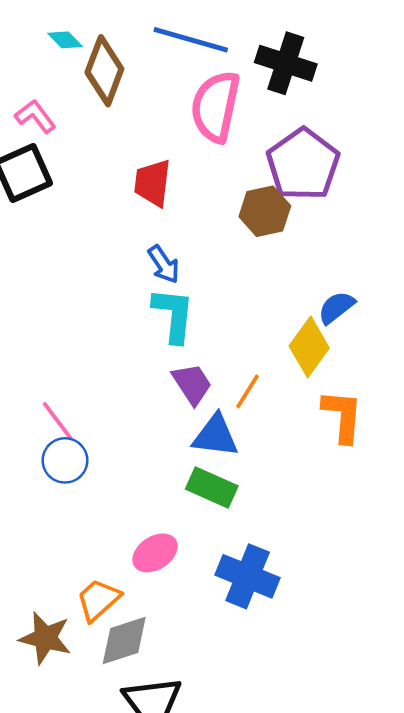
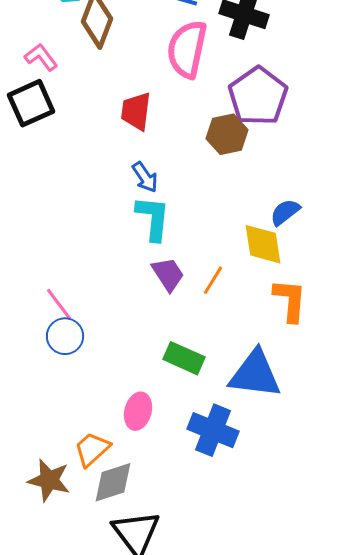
yellow diamond: (309, 347) -> (263, 244), turned -45
blue triangle: (215, 436) -> (255, 374), moved, size x1.4
pink ellipse: (155, 553) -> (138, 411), turned -42

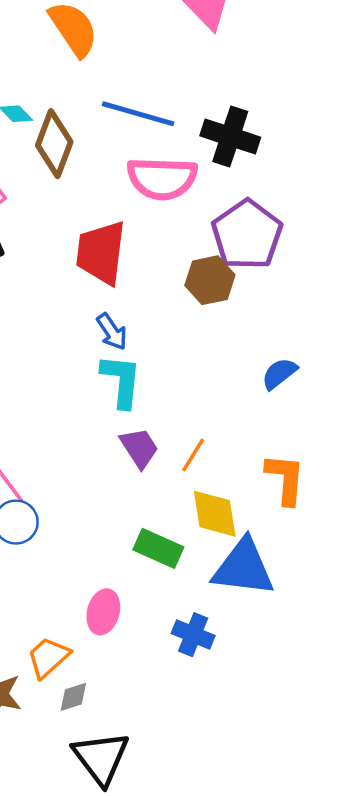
pink semicircle: (187, 49) -> (162, 178), turned -100
red trapezoid: (136, 111) -> (101, 253), size x1.4
yellow diamond: (263, 244) -> (215, 514), moved
blue cross: (213, 430) -> (193, 635), size x0.7
gray diamond: (113, 482) -> (73, 697), size x0.6

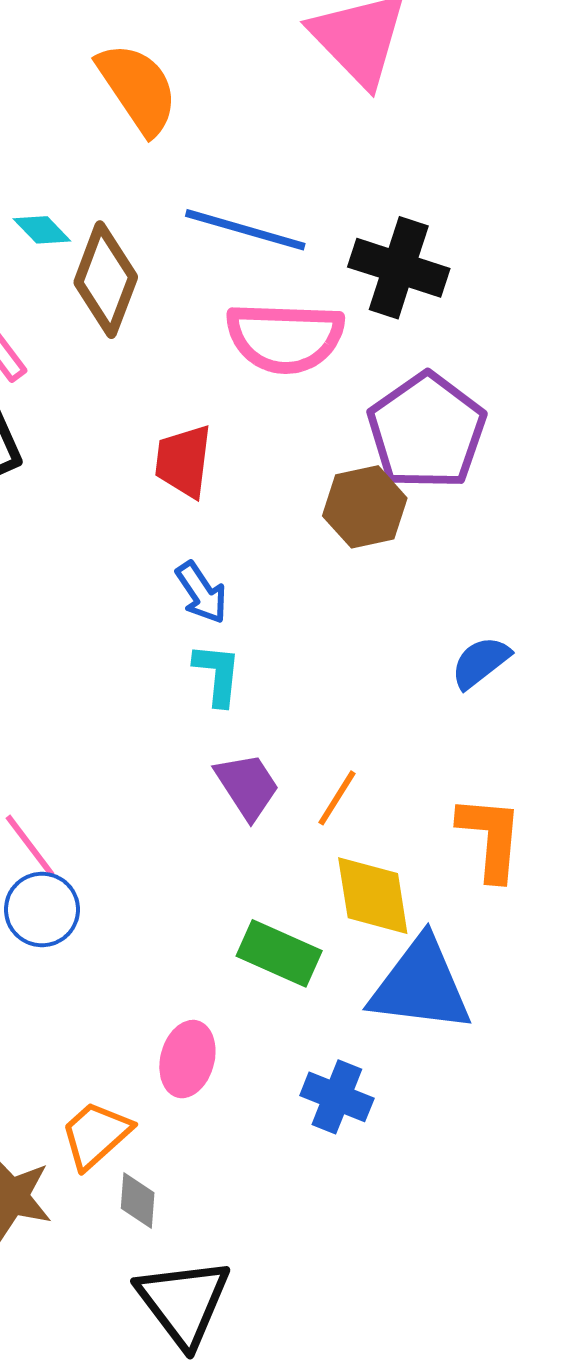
red trapezoid: (101, 253) -> (183, 461), size x0.7
cyan L-shape: (121, 381) -> (217, 674), size x0.7
gray diamond: (73, 697) -> (138, 1201), turned -68

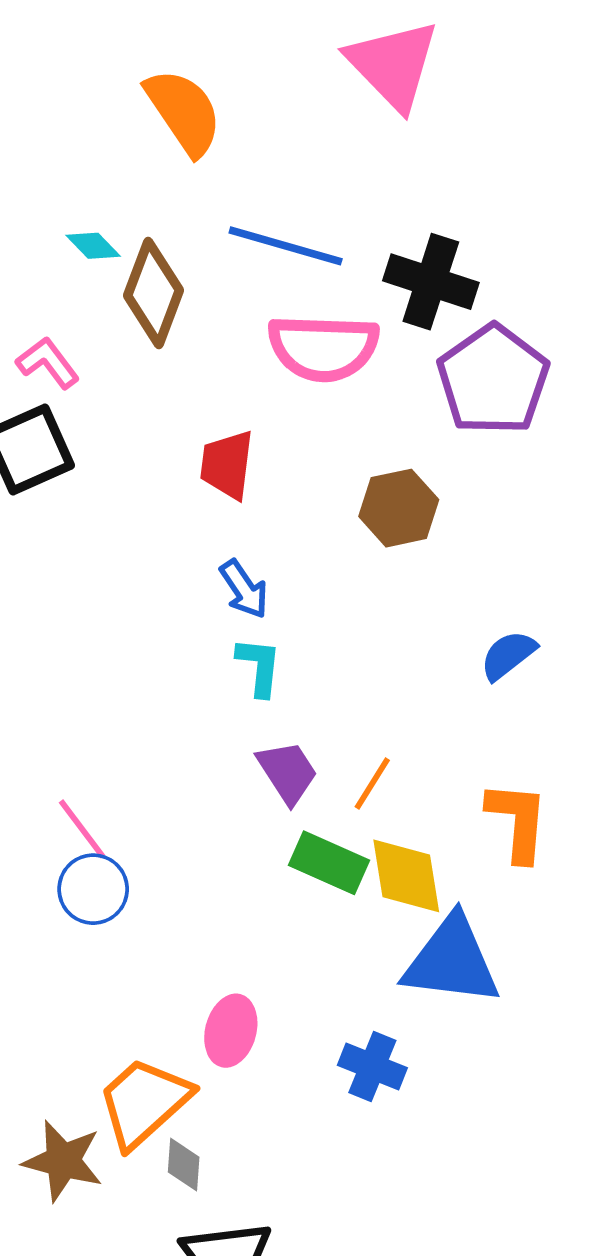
purple pentagon: (427, 431) -> (493, 380), moved
green rectangle: (279, 953) -> (329, 863), moved
orange trapezoid: (96, 1135) -> (144, 1102), size x1.4

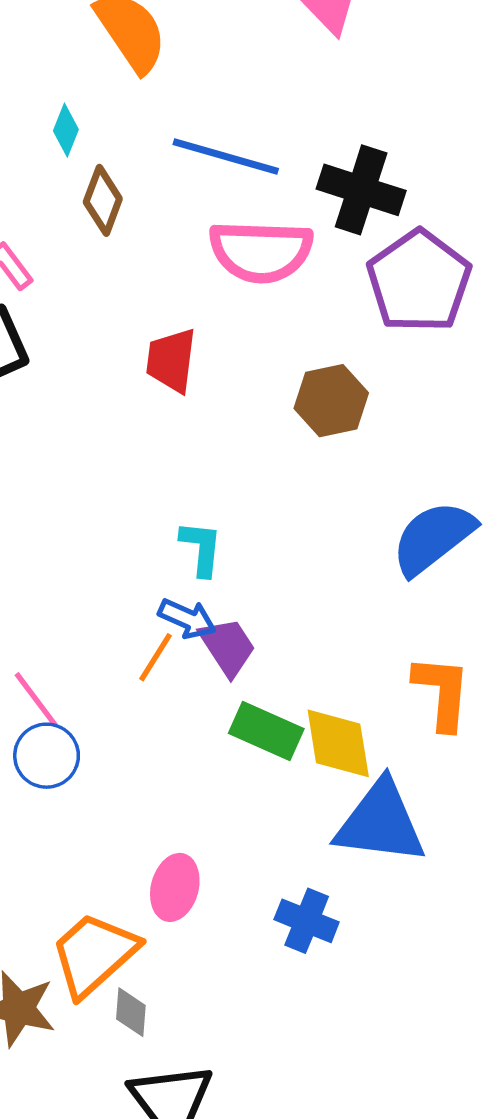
cyan diamond: (93, 246) -> (66, 130), moved, turned 66
brown diamond: (153, 293) -> (103, 200), size x0.7
blue arrow: (244, 589) -> (187, 619), moved, turned -32
blue semicircle: (508, 655) -> (433, 538), size x1.6
orange line: (372, 783) -> (155, 657), moved

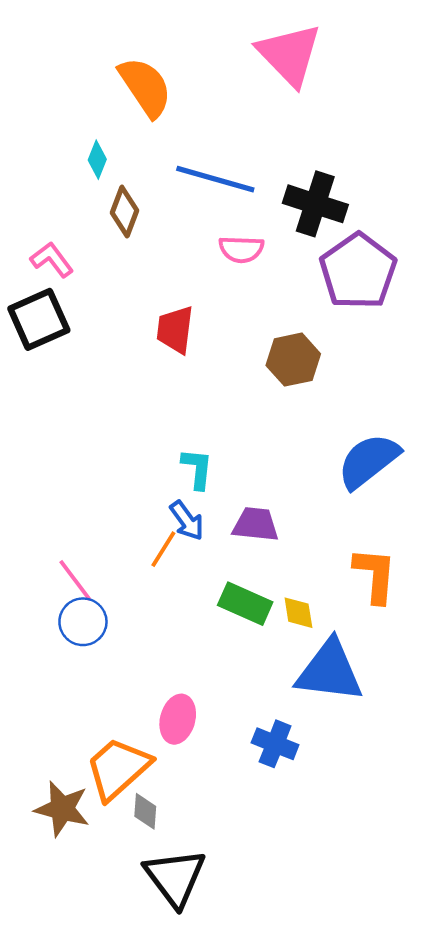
pink semicircle: (261, 251) -> (241, 249), size x0.6
blue arrow: (187, 619) -> (187, 521), turned 30
purple trapezoid: (228, 647) -> (256, 524), moved, turned -51
yellow diamond: (338, 743) -> (298, 613), size x0.6

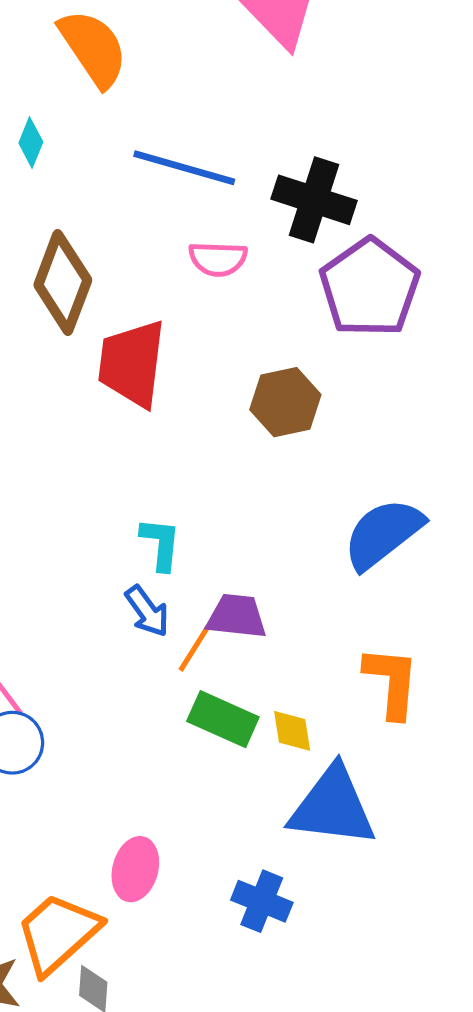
brown diamond: (124, 212) -> (63, 282), moved, size x1.5
red trapezoid: (175, 330) -> (132, 363), size x1.4
orange line: (163, 549) -> (194, 648), moved

